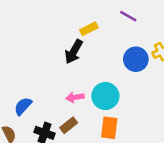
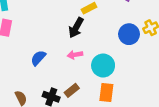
pink arrow: (75, 97) -> (75, 55), moved
blue semicircle: (23, 106) -> (38, 58), moved

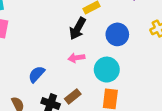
blue circle: (129, 34) -> (117, 34), moved
blue semicircle: (38, 58) -> (37, 74), moved

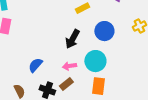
black arrow: (77, 29) -> (72, 39), moved
pink arrow: (76, 58) -> (69, 66), moved

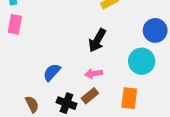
blue circle: (104, 31) -> (155, 30), moved
cyan circle: (95, 61) -> (142, 61), moved

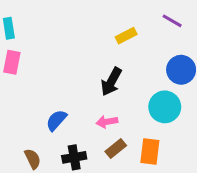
brown rectangle: (90, 96) -> (116, 148), moved
black cross: (66, 103) -> (74, 157), turned -30

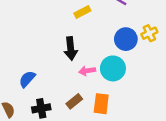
black arrow: (111, 82) -> (71, 48), turned -35
pink arrow: (107, 122) -> (87, 71), moved

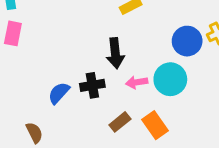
orange rectangle: (101, 104) -> (155, 125), turned -42
black cross: (41, 108) -> (92, 85), moved

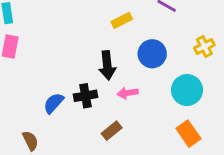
blue circle: (187, 41) -> (152, 54), moved
cyan circle: (170, 79) -> (187, 90), moved
orange rectangle: (155, 125) -> (188, 134), moved

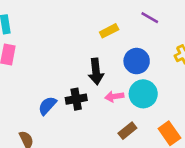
cyan circle: (187, 90) -> (143, 94), moved
brown rectangle: (112, 131) -> (127, 131), moved

